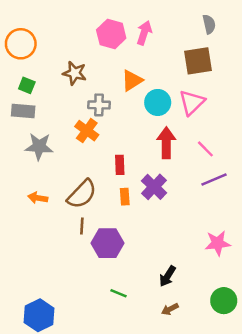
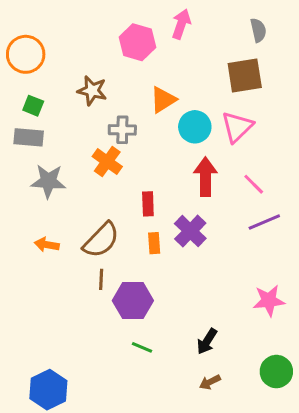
pink arrow: (144, 33) -> (181, 24), moved
green line: (119, 293) -> (142, 347), moved

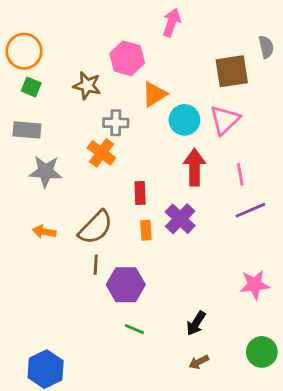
gray semicircle: (258, 30) -> (266, 47), moved
pink hexagon: (137, 42) -> (127, 58), moved
green square: (33, 106) -> (31, 87), moved
pink line: (254, 184) -> (240, 174), turned 35

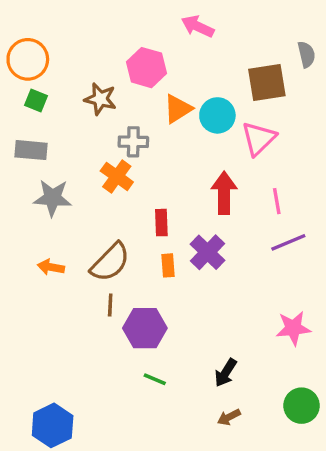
pink arrow: (172, 23) -> (198, 26), turned -84
cyan circle: (184, 120) -> (217, 115), moved

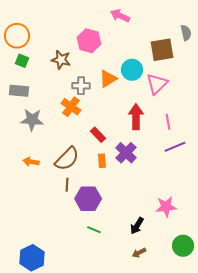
orange triangle: (178, 109) -> (108, 79), moved
red rectangle: (161, 223) -> (98, 135), turned -42
pink star: (293, 328) -> (166, 207), moved

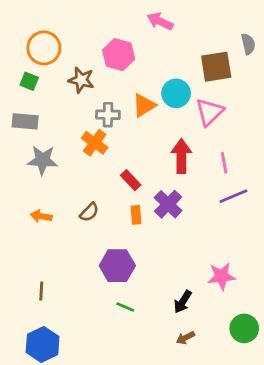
orange circle: (17, 36) -> (44, 48), moved
brown semicircle: (67, 159) -> (89, 212), size x0.6
brown line: (67, 185) -> (41, 291), moved

